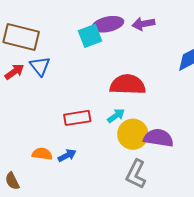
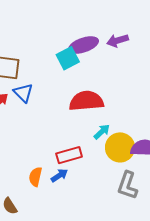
red semicircle: (128, 85) -> (86, 101), moved
red rectangle: (77, 118) -> (69, 155), moved
orange semicircle: (42, 154) -> (35, 177), turned -78

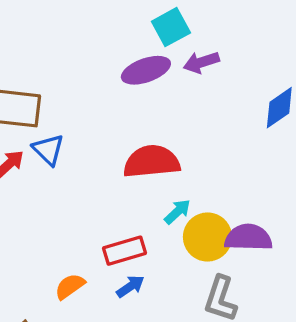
cyan square: (68, 58) -> (171, 27), moved
blue arrow: (59, 175) -> (130, 286), moved
orange semicircle: (35, 177) -> (70, 286), turned 42

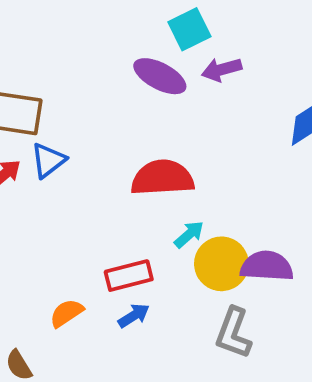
purple ellipse: (146, 70) -> (160, 76), turned 45
blue triangle: (48, 150) -> (48, 160), turned 36

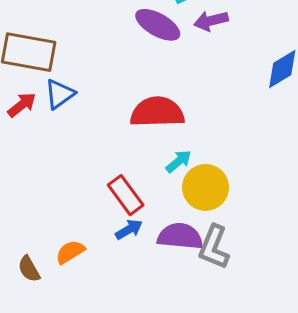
purple semicircle: (267, 266) -> (180, 236), moved
red rectangle: (129, 276) -> (126, 195), turned 66
orange semicircle: (67, 313) -> (70, 252), moved

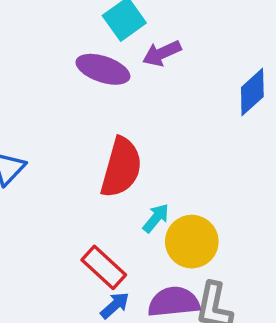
red semicircle: (157, 112) -> (121, 167), turned 118

